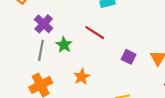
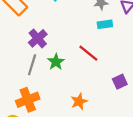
purple square: (129, 57) -> (120, 82), turned 32
orange star: (82, 77) -> (79, 101), moved

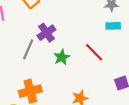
gray line: (32, 65) -> (28, 49), moved

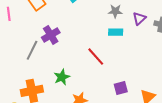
green star: (62, 57) -> (62, 77), moved

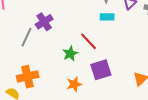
green star: (62, 77) -> (70, 54), moved
purple square: (121, 88) -> (101, 70), moved, size x1.5

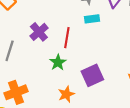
purple cross: (44, 22) -> (39, 32), moved
red line: (89, 41) -> (67, 38), moved, turned 60

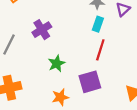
cyan rectangle: (92, 19) -> (98, 24), turned -72
red line: (67, 38) -> (100, 50), moved

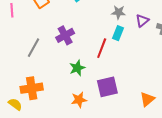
red line: (100, 50) -> (102, 48), moved

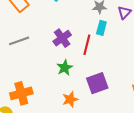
purple cross: (65, 35) -> (62, 38), moved
gray line: (34, 48) -> (19, 41), moved, turned 48

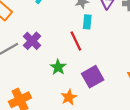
purple cross: (62, 38) -> (32, 41), moved
red line: (87, 45) -> (76, 41), turned -30

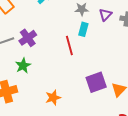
green star: (58, 67) -> (23, 66), moved
purple square: (93, 77) -> (96, 82), moved

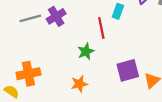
green star: (23, 66) -> (86, 51), moved

